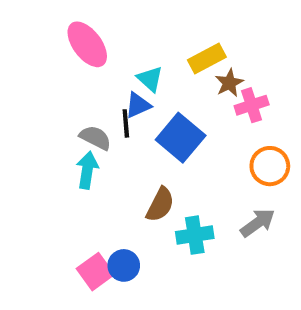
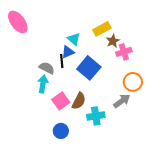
pink ellipse: (87, 44) -> (18, 22), moved
gray arrow: (258, 223) -> (122, 101), moved
pink square: (95, 272) -> (61, 101), moved

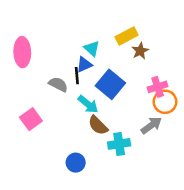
pink ellipse: (18, 22) -> (22, 52), moved, turned 35
pink cross: (124, 52) -> (158, 87), moved
cyan arrow: (43, 84) -> (88, 104), moved, turned 120
pink square: (61, 101) -> (31, 119), moved
brown semicircle: (79, 101) -> (98, 125), turned 108

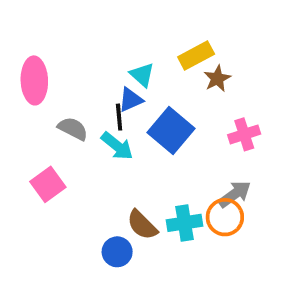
gray semicircle: (58, 84) -> (73, 129), moved
orange circle: (165, 102) -> (225, 217), moved
cyan arrow: (88, 104) -> (117, 146), moved
brown semicircle: (98, 125) -> (142, 225), moved

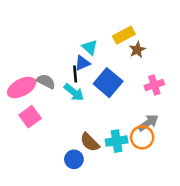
pink ellipse: (34, 80) -> (22, 87), moved, turned 64

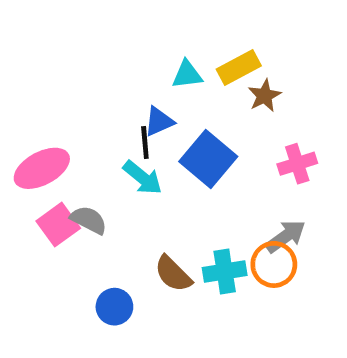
cyan triangle: (90, 47) -> (187, 75), moved, turned -49
gray semicircle: (46, 81) -> (89, 220), moved
blue circle: (74, 159) -> (114, 307), moved

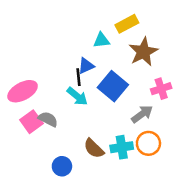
yellow rectangle: (239, 68) -> (127, 24), moved
brown star: (264, 96) -> (143, 52), size x1.6
gray arrow: (286, 236) -> (142, 114), moved

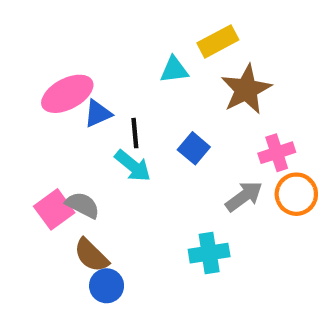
blue triangle: (86, 66) -> (98, 113), moved
blue square: (113, 86) -> (194, 148), size x0.6
pink ellipse: (23, 91) -> (67, 94), moved
orange circle: (148, 143) -> (296, 194), moved
brown semicircle: (94, 148) -> (91, 255), moved

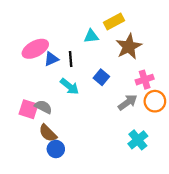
black line: (135, 133) -> (71, 59), moved
pink square: (54, 209) -> (28, 109), turned -36
cyan cross: (209, 253) -> (138, 140), moved, turned -30

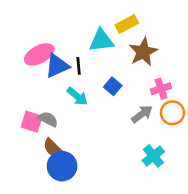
cyan triangle: (91, 36) -> (101, 40), size x1.5
blue triangle: (51, 59) -> (57, 66), size x1.5
blue circle: (56, 149) -> (62, 166), size x1.5

